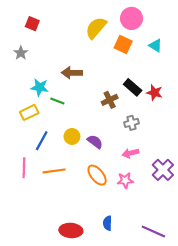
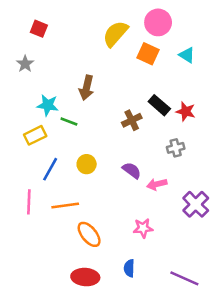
brown arrow: (72, 73) -> (87, 88), turned -78
gray cross: (132, 123) -> (176, 148), moved
purple semicircle: (95, 142) -> (132, 170), moved
orange ellipse: (97, 175) -> (89, 234), moved
pink star: (125, 180) -> (143, 228), moved

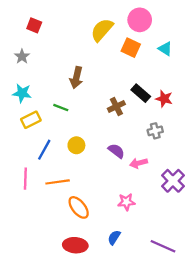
cyan star: (48, 105) -> (22, 93), moved
blue semicircle: (129, 268) -> (114, 237), turned 32

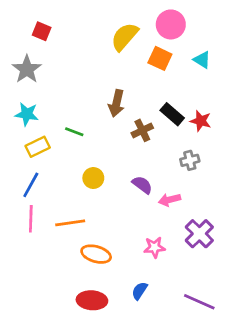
gray star: (22, 56) -> (27, 69), size x1.5
brown arrow: (76, 78) -> (116, 103), moved
blue line: (44, 150) -> (31, 185), moved
purple cross: (173, 181) -> (199, 234), moved
orange ellipse: (79, 207) -> (96, 254), turned -35

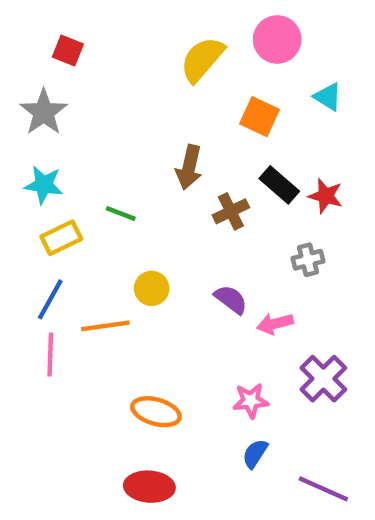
orange square: (160, 58) -> (260, 117), moved
orange line: (70, 223) -> (105, 326), moved
blue semicircle: (140, 291) -> (255, 454), moved

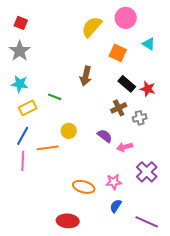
red square: (68, 50) -> (21, 23), moved
brown cross: (231, 211) -> (119, 108), moved
orange ellipse: (156, 412) -> (84, 187), moved

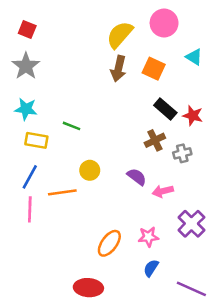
brown arrow: (86, 76) -> (118, 69), moved
yellow rectangle: (28, 108) -> (36, 140), turned 36
orange ellipse: (84, 187) -> (109, 243), turned -70

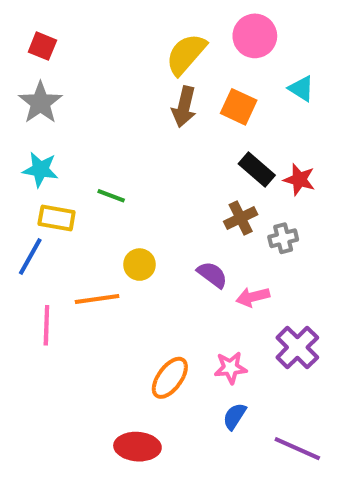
blue line: (30, 177) -> (30, 256), moved

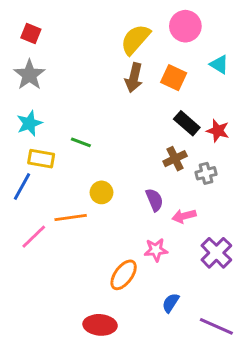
cyan star: (40, 169) -> (29, 123), turned -30
purple semicircle: (212, 275) -> (154, 200), turned 30
pink line: (46, 325) -> (34, 237), turned 44
pink star: (231, 368) -> (156, 250), moved

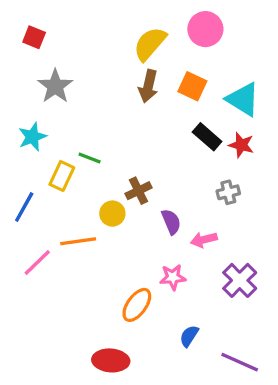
cyan triangle: (219, 64) -> (243, 99), moved, size x1.6
gray star: (29, 75) -> (55, 86), moved
yellow rectangle: (41, 159) -> (62, 176), moved, turned -75
brown cross: (175, 159) -> (138, 191), moved

